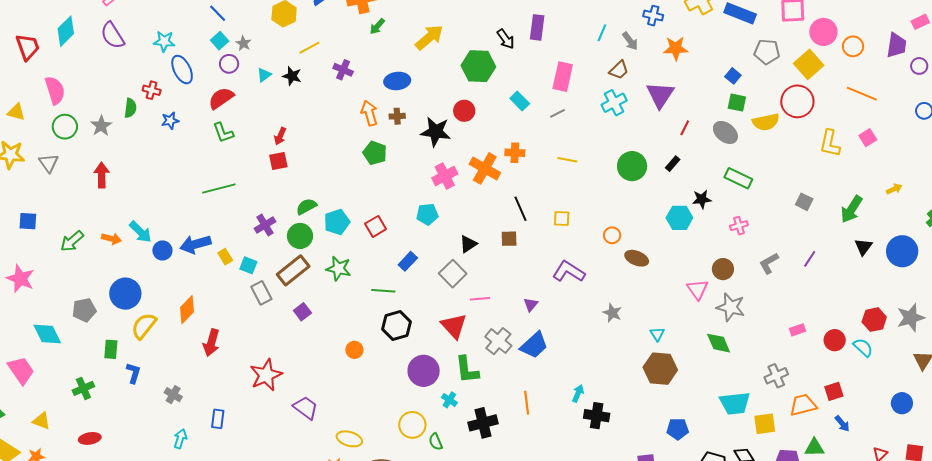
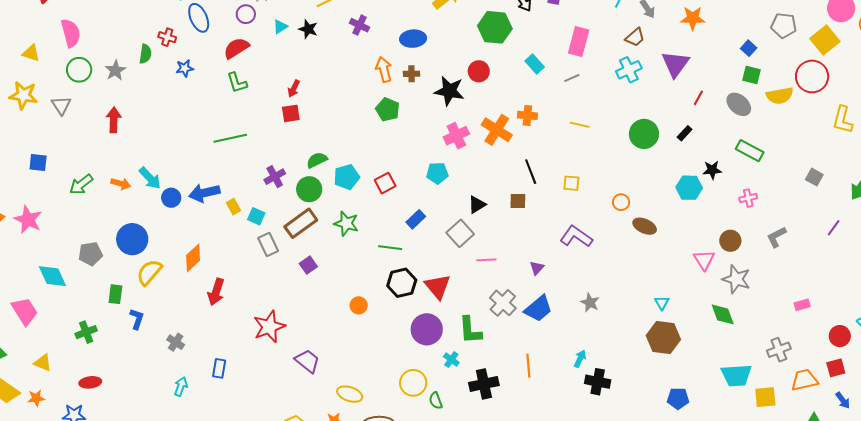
purple line: (810, 259) -> (834, 228), moved
gray star: (612, 313) -> (590, 303), moved
red triangle: (454, 326) -> (438, 287), moved
red circle: (835, 340) -> (840, 336), moved

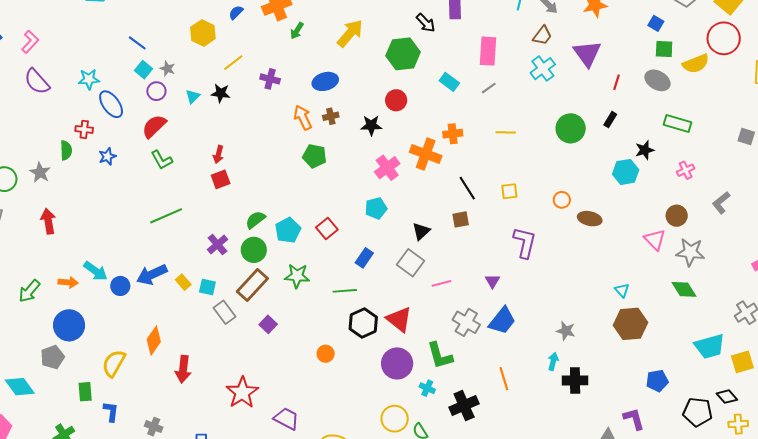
black star: (449, 91) -> (371, 125), size x0.7
purple L-shape: (576, 237) -> (525, 243), turned 80
blue circle: (132, 239) -> (69, 325), moved
gray star: (590, 303) -> (566, 331), moved

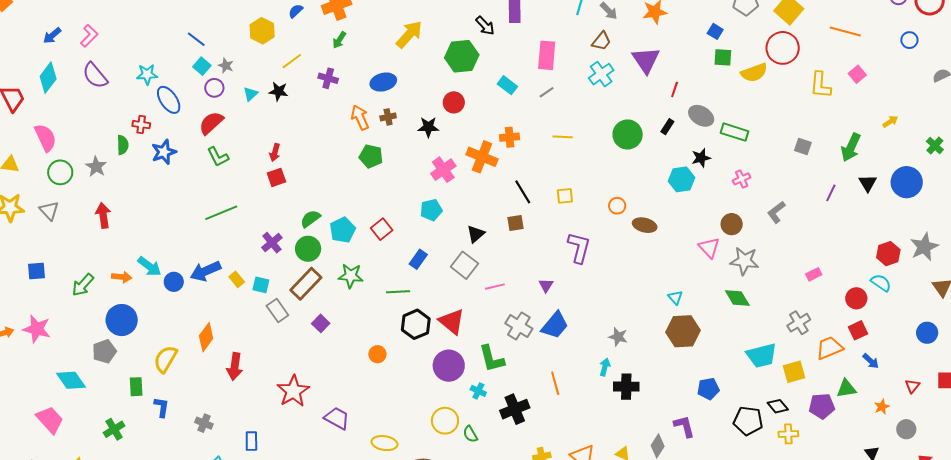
green arrow: (297, 31) -> (339, 40), moved
gray ellipse: (658, 80) -> (701, 116), moved
blue star: (107, 156) -> (164, 152), size x1.4

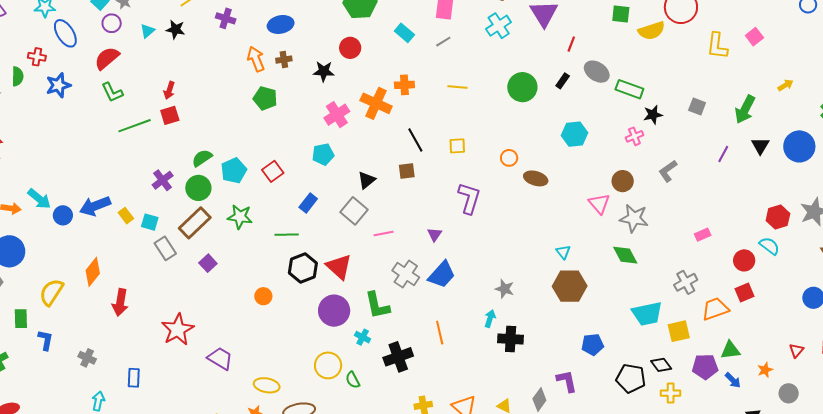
black star: (701, 158) -> (653, 115), moved
green line: (221, 213) -> (135, 126), moved
blue arrow: (871, 361) -> (733, 380), moved

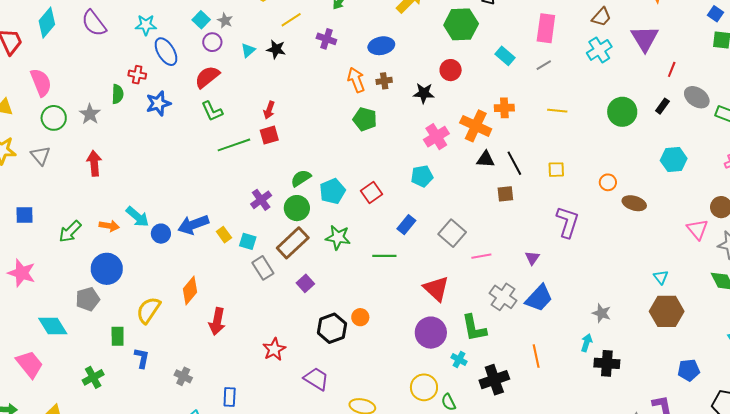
black triangle: (367, 180) -> (486, 159), moved, turned 42
black hexagon: (303, 268) -> (332, 328), moved
red star: (178, 330) -> (274, 349), size x0.7

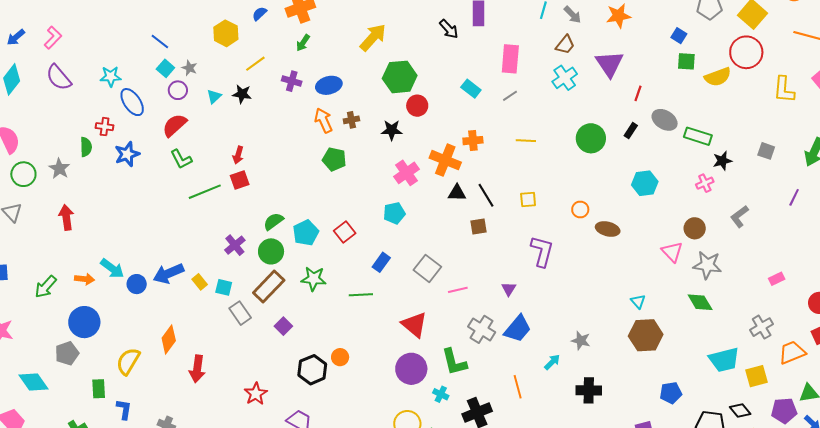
green hexagon: (461, 24) -> (400, 77), moved
blue ellipse: (381, 46) -> (329, 85), moved
cyan arrow: (587, 343) -> (552, 362), moved, turned 30

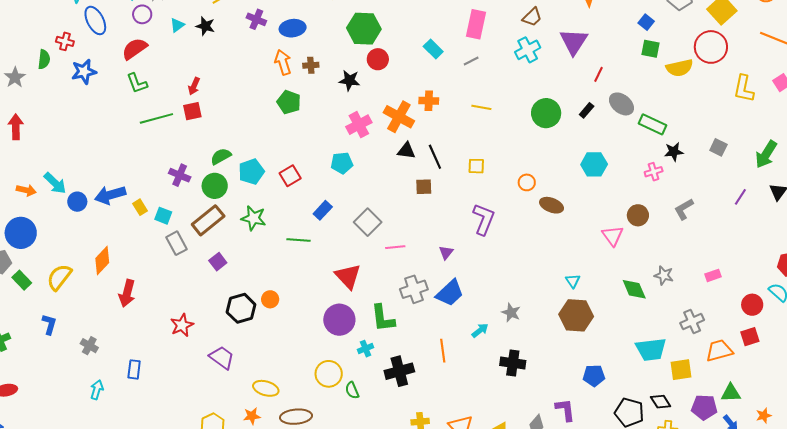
purple cross: (235, 245) -> (180, 175), turned -35
gray star: (707, 265) -> (664, 275), moved, size x0.7
gray cross: (482, 329) -> (414, 289), turned 32
green rectangle: (99, 389) -> (22, 280), moved, turned -48
cyan cross: (441, 394) -> (366, 349), turned 35

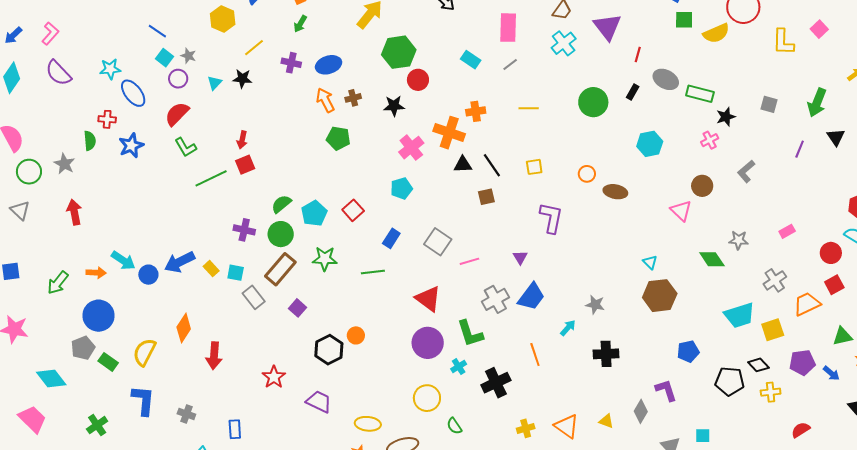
blue L-shape: (49, 324) -> (143, 400), size x1.5
green semicircle: (352, 390) -> (454, 426), moved
green triangle: (731, 393) -> (842, 336), moved

